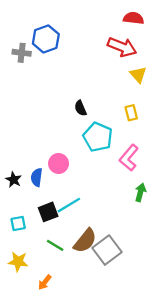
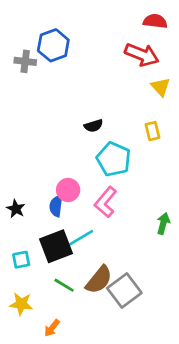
black semicircle: (80, 108) -> (94, 126), turned -84
pink L-shape: (129, 158) -> (106, 202), moved
blue semicircle: (37, 177) -> (56, 206), moved
black square: (48, 212) -> (56, 246), size x1.4

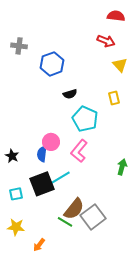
blue hexagon: (53, 45) -> (52, 64), moved
red arrow: (142, 55) -> (106, 41), size x0.7
green line: (64, 285) -> (65, 222), moved

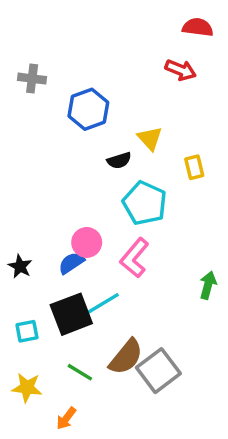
yellow triangle: (120, 65) -> (150, 138), moved
blue semicircle: (42, 154) -> (71, 263), turned 49
green line: (65, 222) -> (80, 372), moved

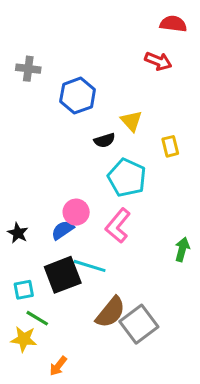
cyan line: (102, 304) -> (90, 266), turned 48
green line: (80, 372) -> (37, 318), moved

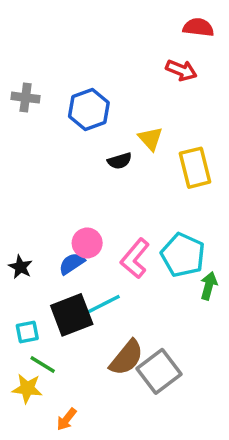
gray cross: (28, 69) -> (26, 98), moved
yellow rectangle: (170, 146) -> (195, 168), size x1.6
cyan pentagon: (127, 178) -> (183, 255), moved
cyan line: (90, 266) -> (103, 305), turned -44

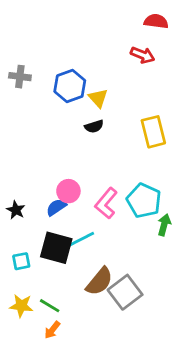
yellow triangle: (150, 139) -> (98, 98), moved
black square: (72, 315) -> (56, 248), turned 36
green line: (43, 365) -> (50, 306), moved

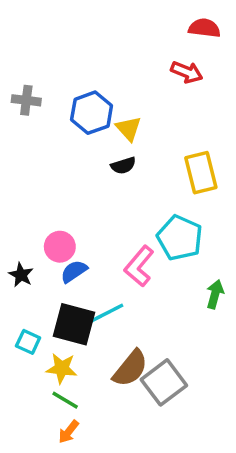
pink circle: (68, 191) -> (60, 247), moved
cyan pentagon: (144, 201) -> (180, 238), moved
cyan square: (21, 261) -> (28, 342), turned 36
yellow star: (21, 306) -> (62, 368), moved

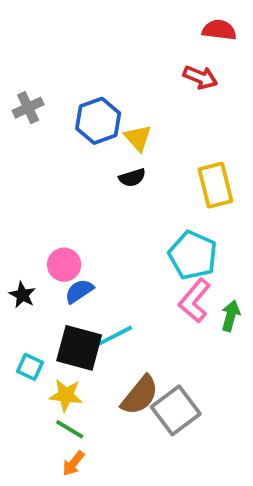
gray cross: (26, 100) -> (28, 108), turned -32
pink L-shape: (139, 266) -> (195, 301), moved

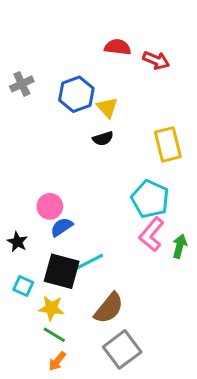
red semicircle: (219, 30) -> (118, 47), moved
black star: (22, 295) -> (17, 242), moved
gray square: (176, 410) -> (122, 349), moved

